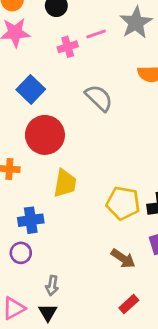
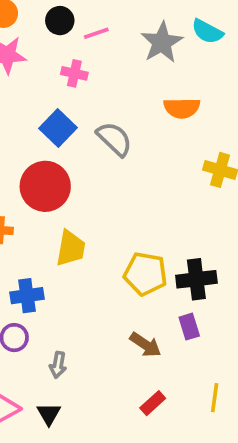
pink line: (96, 34) -> (96, 33), moved
pink cross: (68, 47) -> (74, 73), turned 30
blue square: (31, 89) -> (58, 128), moved
gray arrow: (52, 286) -> (58, 365), moved

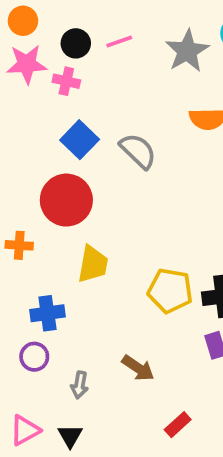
black circle: (60, 21) -> (76, 43), moved
pink cross: (74, 73) -> (66, 81), moved
brown arrow: (145, 345) -> (138, 368), moved

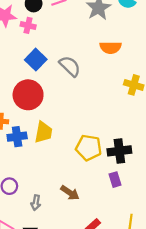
blue cross: (47, 313) -> (17, 137), moved

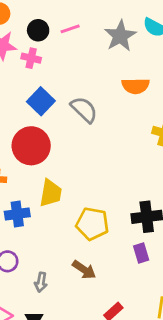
blue cross: (17, 137) -> (17, 214), moved
yellow pentagon: (89, 148) -> (92, 224), moved

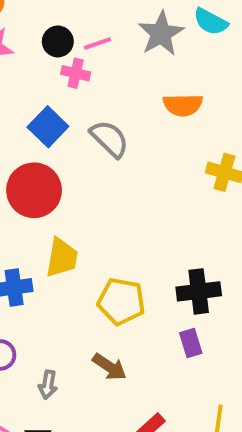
pink line: (70, 29) -> (98, 43), moved
black circle: (38, 30) -> (58, 41), moved
pink cross: (31, 58) -> (76, 73), moved

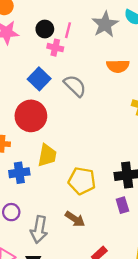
pink line: (98, 43) -> (68, 30), turned -56
gray arrow: (48, 385) -> (39, 229), size x1.6

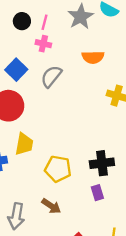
pink cross: (55, 48) -> (43, 44), moved
gray semicircle: (75, 86) -> (51, 76), turned -95

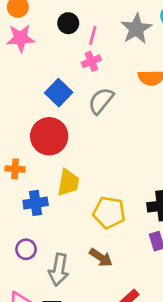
black circle: (22, 21) -> (68, 23), moved
pink cross: (43, 44) -> (91, 61), turned -35

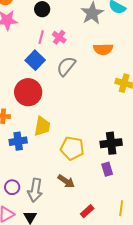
pink line: (93, 35) -> (41, 37), moved
pink cross: (91, 61) -> (59, 37), turned -32
purple circle: (26, 249) -> (12, 187), moved

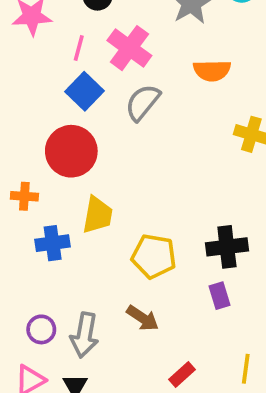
pink line: (41, 37) -> (79, 48), moved
pink cross: (59, 37) -> (129, 48), size x1.6

